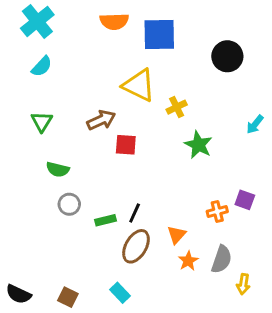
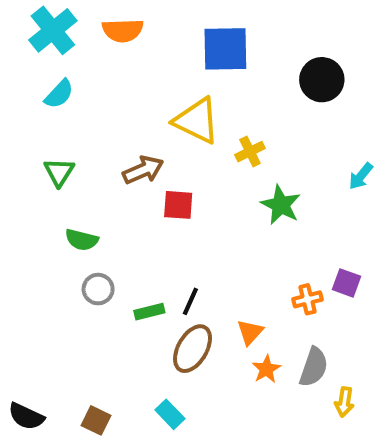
orange semicircle: (114, 21) -> (123, 30), moved

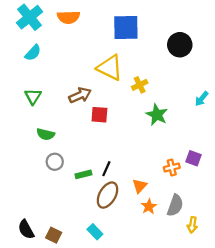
black semicircle: (26, 416) -> (26, 229), moved, turned 36

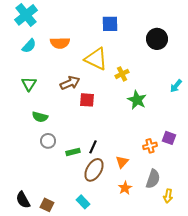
orange semicircle: (68, 17) -> (60, 43), moved
blue square: (126, 28) -> (110, 24), size x0.7
orange star: (149, 206) -> (125, 188), moved

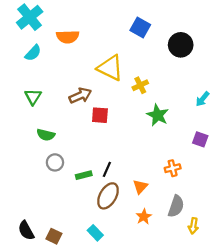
blue square: (110, 24) -> (140, 28), moved, turned 30
orange semicircle: (60, 43) -> (68, 37), moved
purple square: (169, 138) -> (200, 139), moved

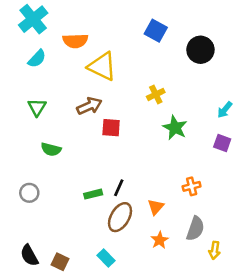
yellow triangle: (110, 68) -> (102, 66), moved
purple square: (200, 139) -> (222, 143), moved
gray circle: (55, 162) -> (29, 193), moved

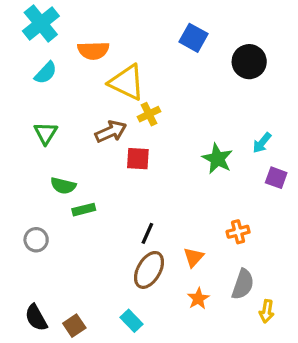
yellow cross: (156, 94) -> (149, 114), moved
cyan arrow: (225, 110) -> (262, 143), moved
green rectangle: (93, 194) -> (84, 210), moved
brown square: (60, 262) -> (74, 326), turned 30

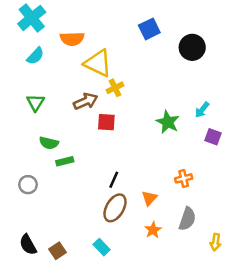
blue square: (194, 38) -> (149, 29), turned 35
yellow arrow: (267, 311) -> (215, 242), moved

